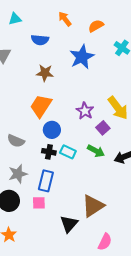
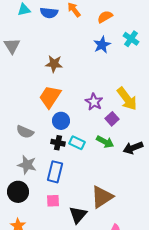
blue semicircle: (40, 40) -> (49, 13), moved
blue star: (82, 57) -> (102, 45), moved, size x0.7
gray star: (18, 174) -> (27, 165), turned 30
pink square: (39, 203) -> (53, 201), moved

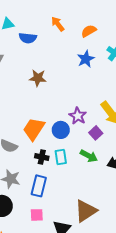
blue semicircle: (49, 13) -> (28, 38), moved
orange trapezoid: (50, 97) -> (34, 129), moved
blue circle: (61, 121) -> (61, 130), moved
cyan rectangle: (77, 143) -> (61, 157), turned 56

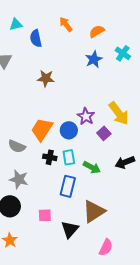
blue semicircle: (28, 38) -> (36, 38), turned 72
green arrow: (89, 156) -> (92, 167), moved
blue rectangle: (39, 186) -> (68, 186), moved

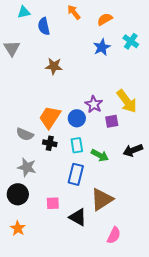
purple square: (104, 133) -> (112, 121), turned 32
black cross: (50, 157) -> (50, 143), moved
black triangle: (70, 229) -> (78, 217), turned -42

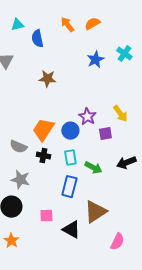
orange semicircle: (105, 19) -> (92, 24), moved
yellow arrow: (127, 101) -> (120, 114), size x0.7
pink semicircle: (114, 235) -> (117, 242), moved

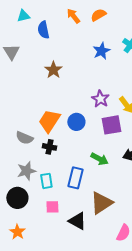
brown star: (47, 79) -> (53, 70), turned 30
purple star: (87, 117) -> (100, 99), moved
purple square: (105, 134) -> (111, 125), size x1.5
cyan rectangle: (70, 158) -> (46, 181), moved
gray star: (20, 180) -> (26, 171), turned -30

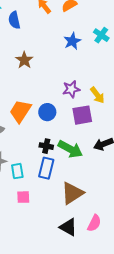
purple star: (100, 99) -> (71, 89), turned 30
black cross: (49, 147) -> (46, 146), moved
green arrow: (99, 159) -> (70, 149), size x1.4
black triangle: (77, 221) -> (68, 227), moved

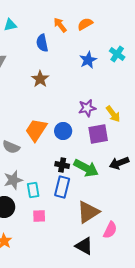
blue semicircle: (14, 20) -> (42, 43), moved
pink semicircle: (94, 223) -> (110, 230), moved

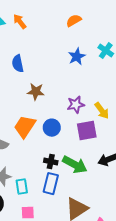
orange arrow: (60, 25) -> (20, 22), moved
blue semicircle: (42, 43) -> (18, 64), moved
brown star: (40, 79) -> (36, 92), moved, turned -30

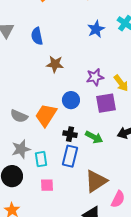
orange trapezoid: (25, 127) -> (46, 115), moved
green arrow: (75, 165) -> (94, 137), size x0.7

